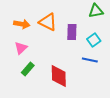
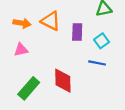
pink triangle: (21, 48) -> (21, 50), turned 32
green rectangle: (28, 69) -> (29, 88), moved, size x1.5

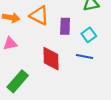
red diamond: (63, 81) -> (51, 59), moved

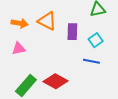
red diamond: (51, 59) -> (56, 81), moved, turned -60

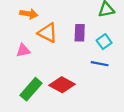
orange triangle: (47, 21) -> (48, 33), moved
orange arrow: (20, 23) -> (29, 14), moved

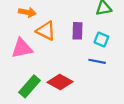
cyan square: (104, 42) -> (101, 40), turned -32
pink triangle: (23, 50) -> (22, 48), size x1.5

